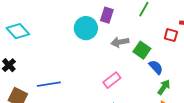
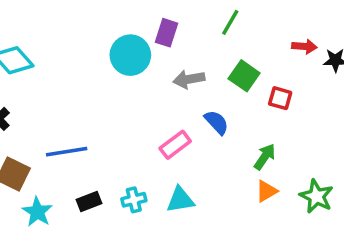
red square: (171, 35) -> (280, 98), moved
green square: (142, 50) -> (244, 76), moved
blue semicircle: (156, 67) -> (216, 122), moved

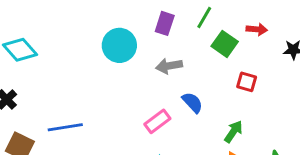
purple rectangle: (167, 33) -> (165, 23), moved
red arrow: (304, 47) -> (257, 29), moved
green square: (244, 76) -> (225, 44), moved

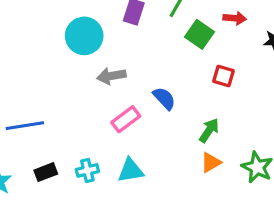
gray arrow: (169, 66) -> (111, 76), moved

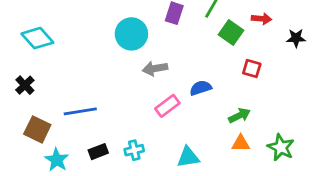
blue semicircle: (164, 98) -> (201, 88), turned -65
green arrow: (209, 130) -> (239, 116), turned 30
orange triangle: (211, 162) -> (241, 143), turned 30
cyan triangle: (131, 170) -> (188, 157), moved

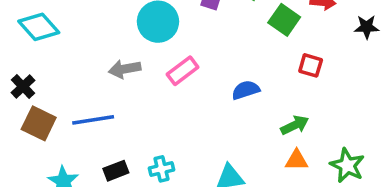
gray arrow: (155, 69) -> (125, 69), moved
pink rectangle: (167, 106) -> (183, 71), moved
brown square: (37, 129) -> (39, 123), moved

